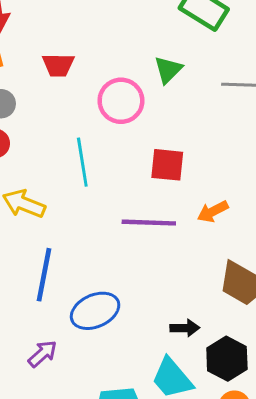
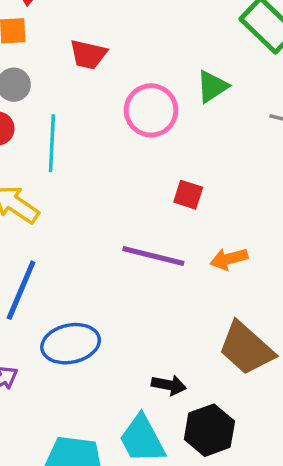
cyan line: (82, 162) -> (52, 143), moved
red square: (167, 165) -> (188, 195), size x0.7

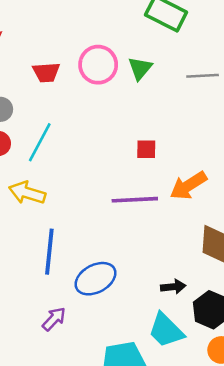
pink circle: (151, 110) -> (98, 65), moved
cyan line: (52, 143) -> (40, 142), turned 42
orange arrow: (229, 259) -> (188, 186), size x1.4

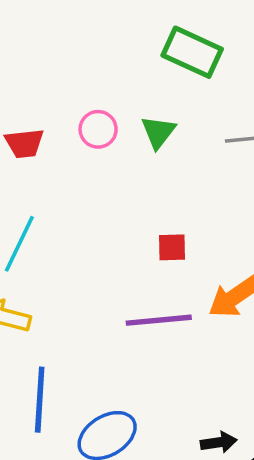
pink circle: (98, 65) -> (98, 129), size x0.7

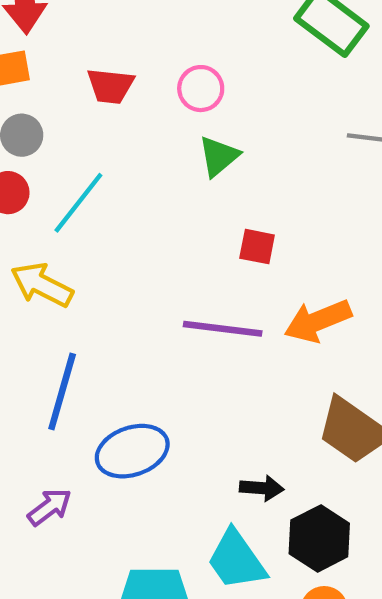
green triangle: (158, 132) -> (219, 156), moved

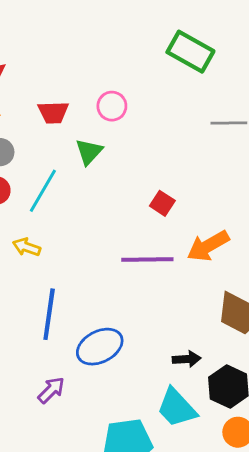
green triangle: (219, 156) -> (89, 152), moved
red square: (257, 247) -> (162, 203), turned 30
yellow arrow: (42, 285) -> (27, 247), size x0.7

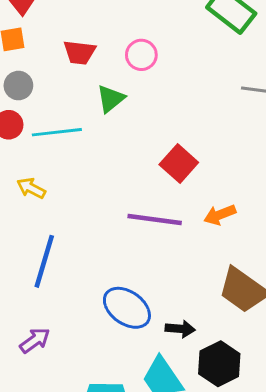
cyan line: (43, 191) -> (57, 132), turned 45
red square: (162, 203) -> (179, 163), size x1.4
orange arrow: (208, 246) -> (220, 215), size x0.7
blue ellipse: (100, 347) -> (127, 308), moved, turned 54

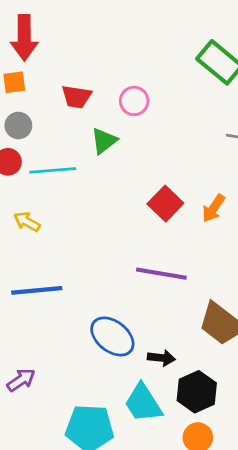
orange arrow: (220, 215) -> (213, 208), moved, turned -36
purple line: (155, 220) -> (161, 274), moved
blue line: (44, 261) -> (37, 290), turned 66
purple arrow: (35, 340) -> (21, 380), moved

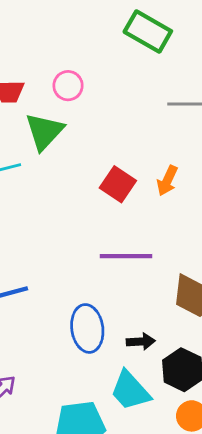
green triangle: (104, 141) -> (44, 131), size x1.4
blue ellipse: (112, 336) -> (87, 328), turned 54

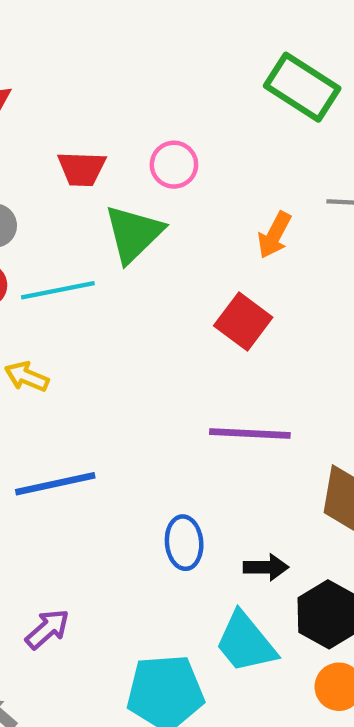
orange arrow: (167, 181) -> (274, 235), moved
blue ellipse: (87, 328) -> (184, 543), size x0.7

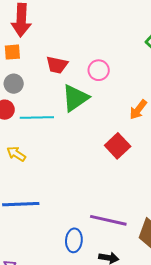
purple line: (250, 434) -> (108, 220), moved

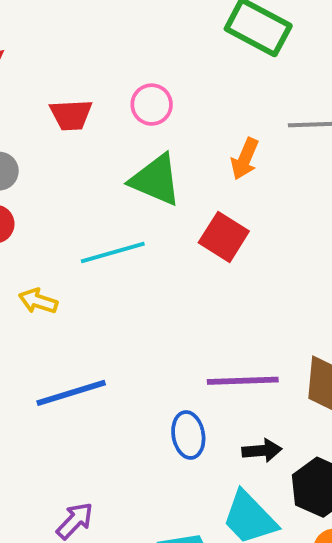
green triangle: (75, 98) -> (156, 180), moved, turned -48
cyan line: (37, 117) -> (113, 252), moved

